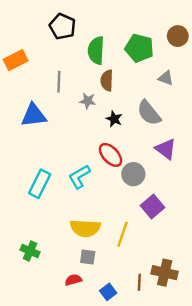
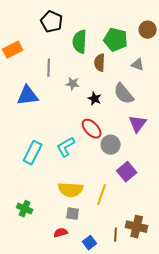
brown semicircle: (107, 80) -> (100, 63), moved
purple triangle: (166, 149) -> (138, 124), turned 30

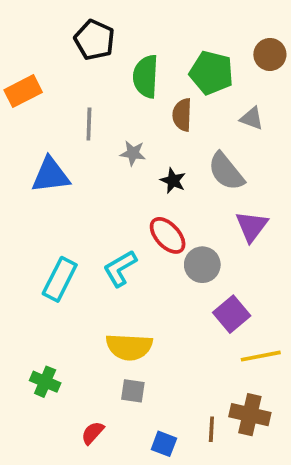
yellow line: (102, 195) -> (261, 356), moved, turned 60
red semicircle: (61, 233) -> (93, 433), moved, turned -32
blue square: (90, 243) -> (164, 444), turned -32

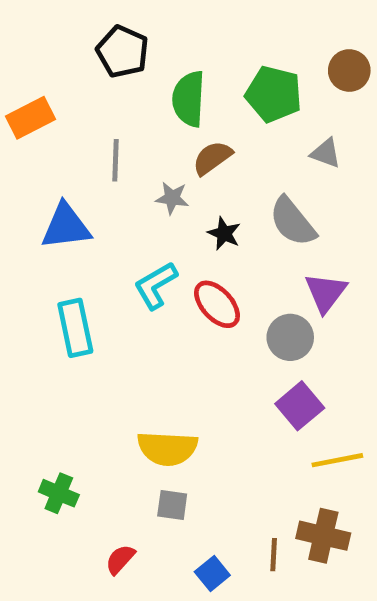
brown semicircle: (182, 115) -> (212, 158), moved, turned 52
gray circle: (202, 265) -> (290, 337), moved
cyan L-shape: (120, 268) -> (156, 285), moved
cyan rectangle: (60, 279) -> (75, 328), moved, turned -39
blue square: (164, 444) -> (212, 574), turned 30

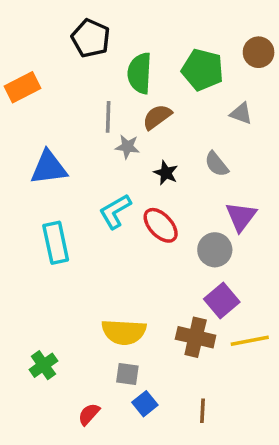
gray line: (115, 160) -> (108, 117), moved
gray semicircle: (293, 222) -> (217, 164), size x0.7
green cross: (59, 493) -> (43, 365), turned 32
brown cross: (323, 536) -> (196, 337), moved
blue square: (212, 574) -> (145, 404), moved

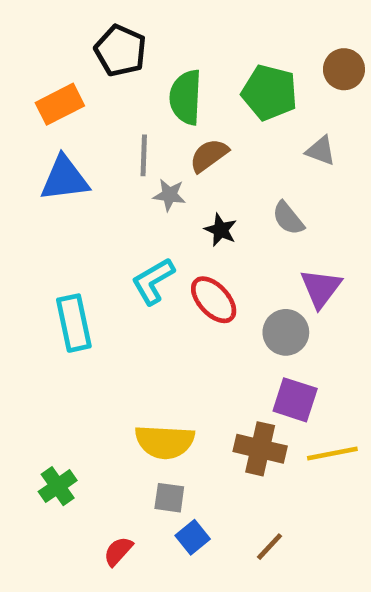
orange rectangle: (22, 87) -> (60, 104), moved
blue triangle: (49, 168) -> (65, 179), moved
purple square: (222, 301) -> (295, 400), turned -32
brown line: (203, 411) -> (269, 547), turned 40

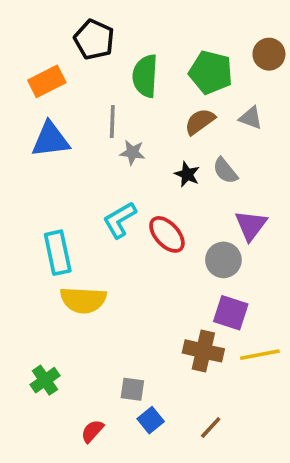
brown semicircle: (209, 155) -> (200, 122), moved
black star: (221, 230) -> (187, 174), moved
yellow semicircle: (165, 442) -> (83, 300), moved

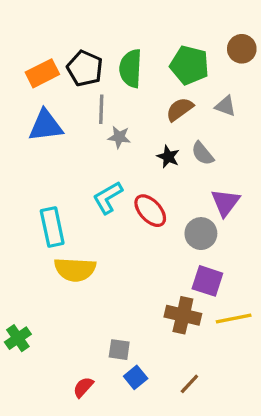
black pentagon: (94, 40) -> (85, 68), moved
green cross: (45, 380) -> (18, 338), moved

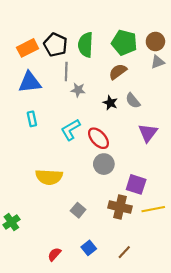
brown circle: (242, 49) -> (155, 41), moved
gray triangle: (225, 106) -> (158, 62), moved, turned -40
cyan rectangle: (52, 227) -> (32, 119), moved, size x0.6
gray circle: (201, 234) -> (104, 164), moved
gray square: (119, 350) -> (78, 210), moved, turned 32

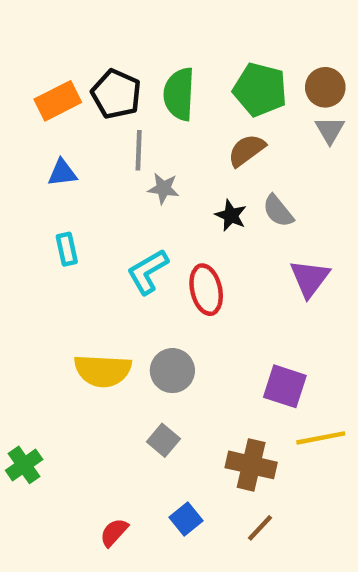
gray triangle: (158, 62) -> (330, 130), turned -40
blue triangle: (30, 82) -> (62, 173), size x0.6
red ellipse: (98, 138) -> (206, 290), turned 30
gray circle: (104, 164) -> (172, 371), moved
brown cross: (120, 207) -> (251, 465), moved

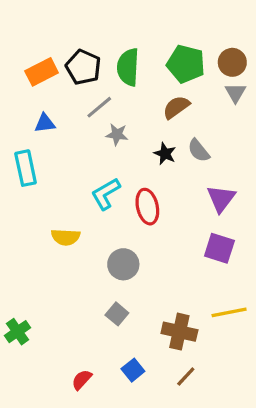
gray line: (139, 150) -> (99, 107), turned 48
cyan rectangle: (67, 249) -> (26, 168), moved, size x1.5
yellow semicircle: (103, 371) -> (66, 237), moved, size x0.7
purple square: (285, 386) -> (219, 248), moved

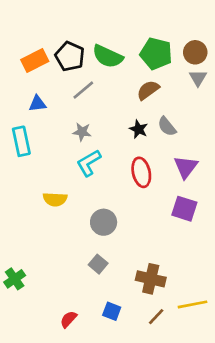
green semicircle: (128, 67) -> (108, 56), turned -68
gray star: (117, 134) -> (82, 132), moved
red ellipse: (147, 207) -> (141, 172), moved
yellow line: (229, 312) -> (193, 304), moved
blue square: (133, 370) -> (112, 311), turned -30

